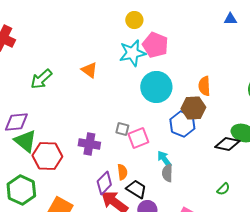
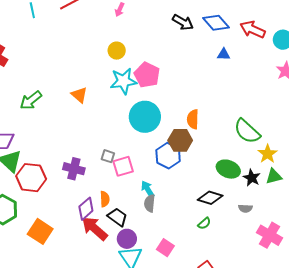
yellow circle: (134, 20) -> (117, 51), moved
black diamond: (227, 144) -> (210, 198), moved

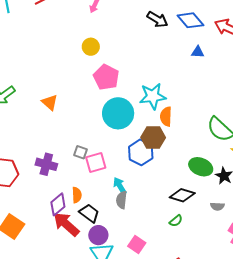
pink pentagon: (147, 75) -> (106, 77), moved
cyan star: (123, 81) -> (153, 96), moved
orange triangle: (79, 95) -> (50, 102), moved

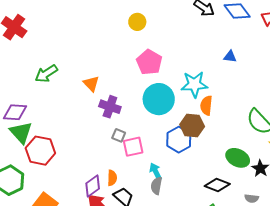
yellow circle: (91, 47) -> (137, 22), moved
blue triangle: (198, 52) -> (230, 56), moved
purple cross: (46, 164) -> (110, 107), moved

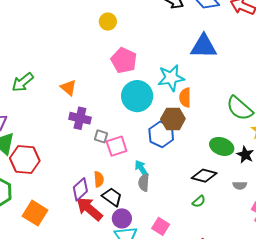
blue triangle: (230, 56) -> (204, 46), size x2.0
purple cross: (110, 107) -> (80, 118), moved

